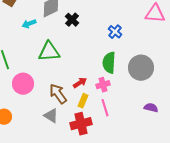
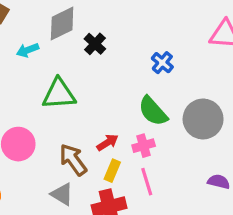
green semicircle: (109, 63) -> (153, 111), turned -45

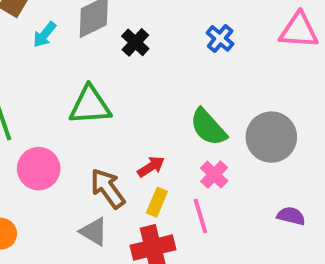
cyan arrow: (28, 50) -> (45, 34), moved, turned -30
blue cross: (162, 63) -> (220, 38), moved
pink cross: (144, 146) -> (214, 175), moved, turned -30

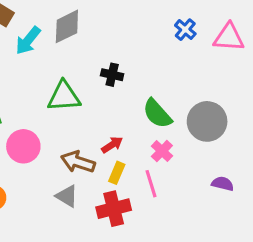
cyan arrow: (45, 34) -> (28, 40), size x1.4
blue cross: (220, 38) -> (185, 30), moved
black cross: (135, 42) -> (112, 75), moved, turned -30
brown arrow: (108, 188) -> (78, 162), turned -36

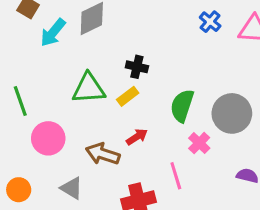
green semicircle: (157, 114) -> (182, 106), turned 60
pink cross: (162, 151) -> (199, 143), moved
yellow rectangle: (117, 173) -> (128, 96), moved, turned 30
gray triangle: (67, 196) -> (72, 188), moved

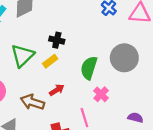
green triangle: (89, 89) -> (22, 56), turned -40
gray circle: (232, 113) -> (124, 58), moved

